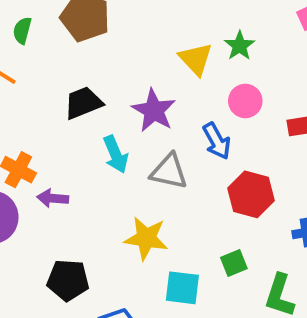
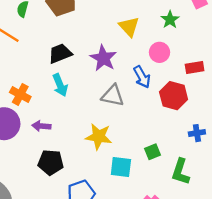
green star: (240, 46) -> (170, 20), moved
cyan arrow: (116, 154) -> (60, 85), moved
red hexagon: (251, 194) -> (174, 96), moved
purple arrow: (53, 198) -> (41, 126), moved

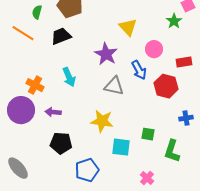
green star: (170, 20) -> (174, 21), moved
black trapezoid: (60, 54) -> (61, 36), moved
green square: (152, 152) -> (148, 134), turned 32

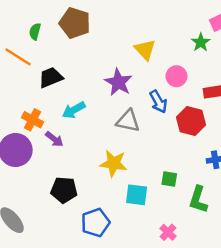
black trapezoid: (61, 36) -> (51, 77), moved
cyan arrow: (69, 77) -> (74, 110), turned 84
purple arrow: (53, 112) -> (54, 139), moved, turned -147

